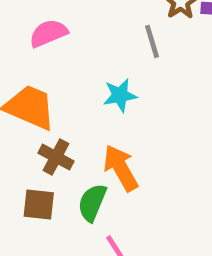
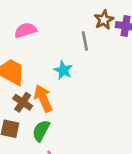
cyan star: (120, 95) -> (63, 70), turned 30
orange arrow: (121, 168) -> (43, 98), moved

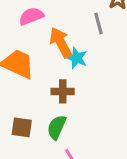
orange arrow: (43, 98) -> (61, 42), moved
brown cross: (23, 102) -> (63, 91), moved, turned -30

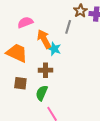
gray line: (99, 24) -> (68, 27), turned 32
brown square: (22, 127) -> (20, 83), moved

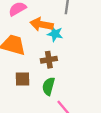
orange arrow: (44, 39) -> (42, 24), turned -42

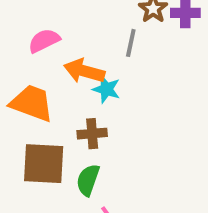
brown square: (23, 79) -> (44, 164), size x1.6

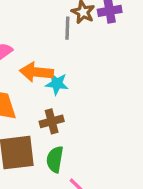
gray line: (131, 43) -> (67, 28), moved

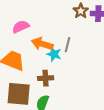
gray line: (67, 28) -> (68, 45), moved

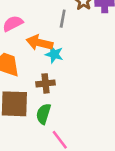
gray line: (68, 45) -> (63, 19), moved

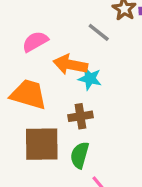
gray line: (63, 19) -> (99, 32), turned -60

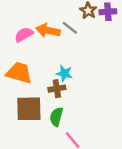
orange arrow: (70, 65) -> (48, 30), moved
cyan star: (90, 79) -> (64, 73), moved

